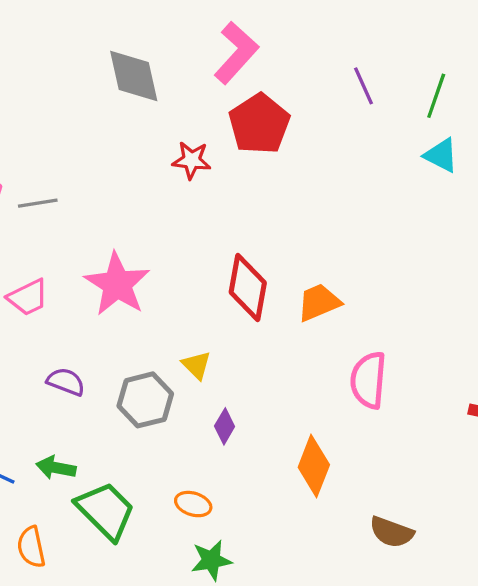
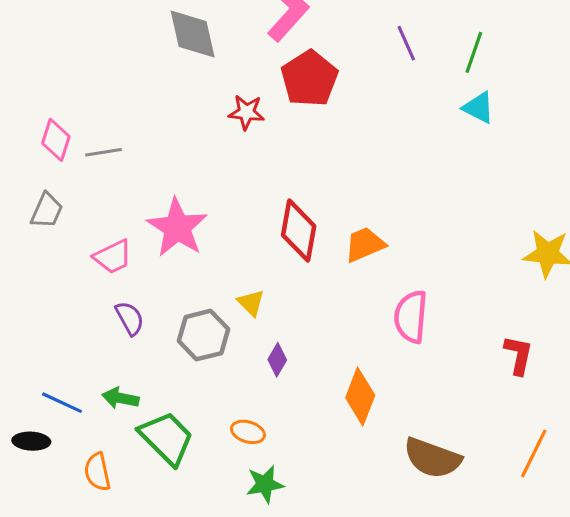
pink trapezoid: (28, 297) -> (113, 257), moved
purple semicircle: (66, 382) -> (130, 318), turned 40
brown semicircle: (392, 532) -> (432, 458), size x1.4

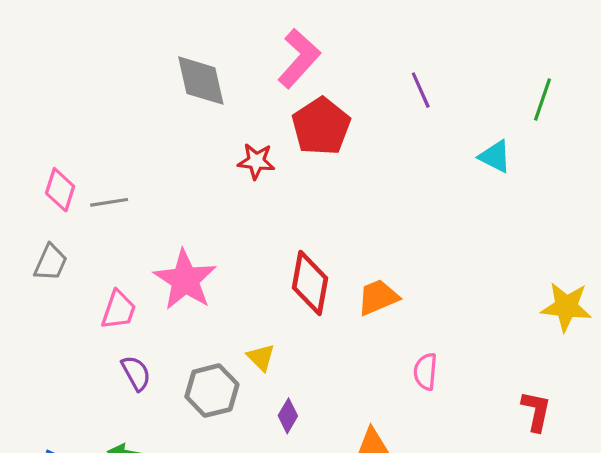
green line: (474, 52) -> (542, 100), moved
pink trapezoid: (113, 257) -> (119, 310), turned -45
pink semicircle: (411, 317) -> (425, 372), size x0.7

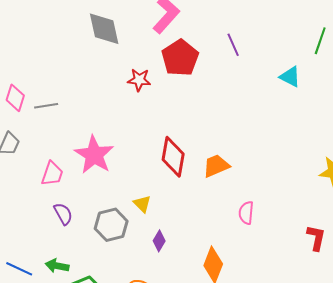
purple line: (421, 90) -> (233, 45), moved

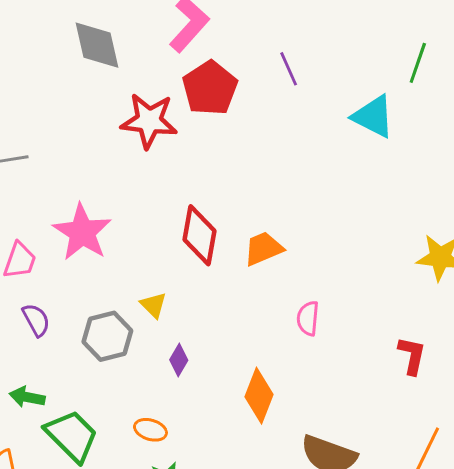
cyan triangle: (290, 77) -> (373, 116), size x1.4
red star: (139, 80) -> (149, 121), size x1.6

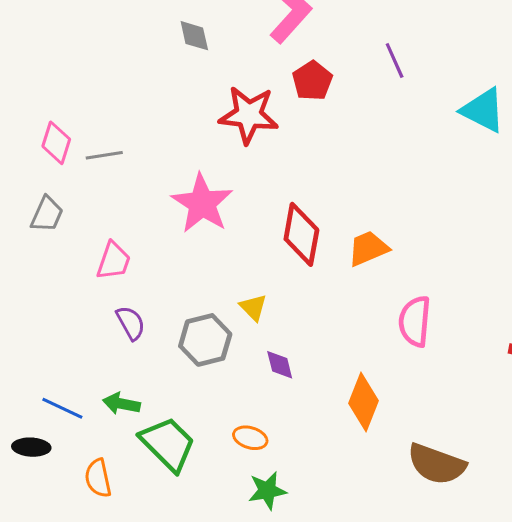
gray diamond: (97, 45) -> (194, 36), size x0.6
red pentagon: (210, 88) -> (312, 81), size x0.7
pink star: (82, 232) -> (202, 203), moved
pink semicircle: (308, 318) -> (415, 321), size x1.4
purple diamond: (179, 360) -> (280, 365), turned -44

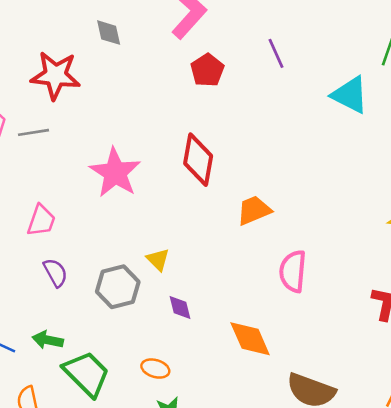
red star: (249, 115) -> (55, 75), moved
red diamond: (301, 234) -> (198, 160), moved
orange diamond: (364, 402) -> (250, 339), turned -45

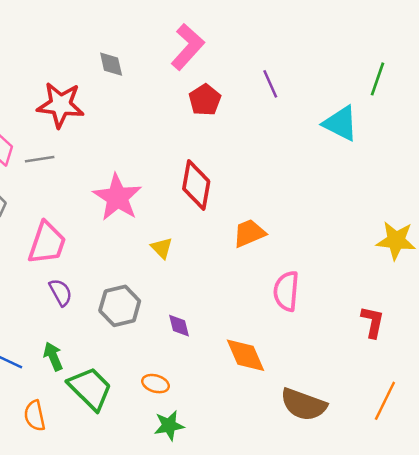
pink trapezoid: (41, 221) -> (47, 243), size x1.4
yellow triangle: (158, 260) -> (162, 248), moved
green arrow: (48, 340) -> (53, 356), turned 56

